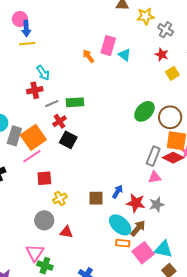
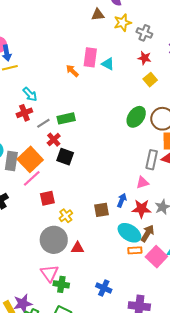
yellow square: (172, 73) -> (150, 80), moved
pink triangle: (155, 177) -> (142, 183), moved
gray circle: (44, 220) -> (54, 240), size x1.4

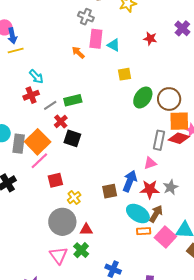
gray cross: (144, 33) -> (86, 17), moved
yellow square: (150, 80) -> (124, 74), moved, turned 32
blue arrow: (122, 200) -> (130, 181), size x1.5
green cross: (61, 284) -> (81, 250), moved, turned 35

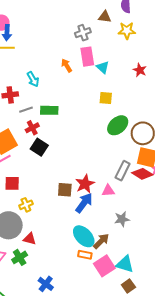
gray cross: (86, 17) -> (83, 33), turned 35
pink rectangle: (96, 39) -> (87, 57), turned -30
cyan arrow: (36, 77) -> (33, 79), moved
red star: (150, 189) -> (85, 184), moved, turned 30
brown square: (110, 191) -> (65, 190), moved

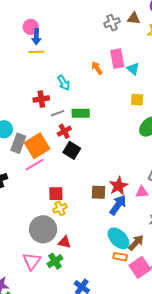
gray cross: (83, 33) -> (112, 23), moved
red square: (12, 183) -> (56, 194), moved

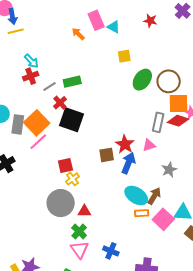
cyan arrow: (64, 83) -> (31, 61), moved
black square: (72, 150) -> (71, 120), size x1.4
pink triangle: (32, 261) -> (80, 250), moved

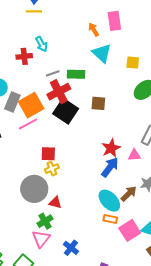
cyan triangle: (114, 27) -> (102, 53), moved, size x1.5
red cross: (31, 76) -> (24, 56), moved
red cross: (60, 103) -> (59, 92), size x1.6
brown square: (107, 155) -> (98, 103), moved
brown arrow: (154, 196) -> (129, 194), moved

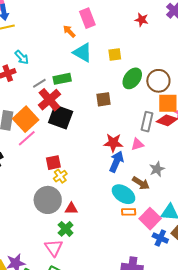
brown square: (98, 103) -> (104, 99), moved
red star: (111, 148) -> (113, 143), turned -30
brown arrow: (129, 194) -> (141, 183), turned 90
pink triangle: (41, 239) -> (54, 248), moved
blue cross: (71, 248) -> (160, 238), moved

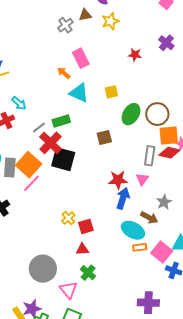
pink triangle: (137, 144) -> (142, 179), turned -32
red square: (53, 163) -> (86, 226), moved
gray circle: (48, 200) -> (43, 269), moved
green cross: (66, 229) -> (88, 273), moved

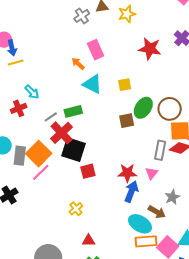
red star: (135, 55) -> (150, 49), size x1.6
brown square: (104, 138) -> (127, 121), moved
red square: (86, 226) -> (88, 171), moved
orange rectangle: (140, 247) -> (146, 241), size x1.5

